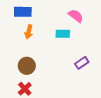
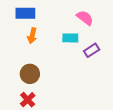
purple rectangle: (82, 63) -> (92, 50), moved

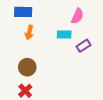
pink semicircle: (85, 18) -> (77, 16), turned 77

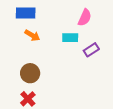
orange arrow: (29, 32) -> (32, 35), turned -72

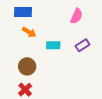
cyan rectangle: (70, 38) -> (53, 45), moved

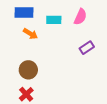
cyan rectangle: (53, 45) -> (54, 20), moved

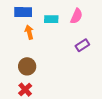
orange arrow: (30, 34) -> (29, 32), turned -136

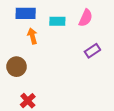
brown circle: (27, 66) -> (17, 67), moved

